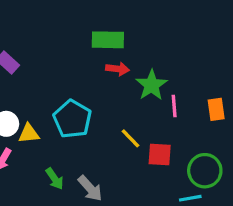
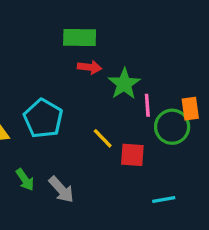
green circle: (205, 171) -> (172, 127), moved

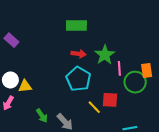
red arrow: (89, 67) -> (79, 54), moved
cyan pentagon: (43, 118) -> (79, 79), moved
yellow line: (103, 138) -> (94, 107), moved

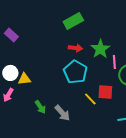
green rectangle: (76, 25) -> (73, 21), turned -30

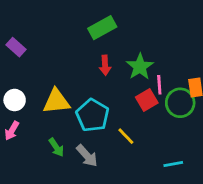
red arrow: (75, 48) -> (105, 65), turned 80
cyan pentagon: (75, 72) -> (93, 115), moved
yellow triangle: (24, 79) -> (56, 101), moved, size x1.5
red square: (105, 92) -> (147, 100), moved, turned -35

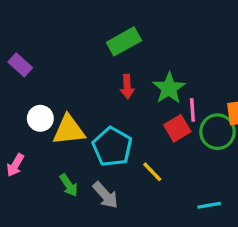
white circle: (15, 100) -> (40, 118), moved

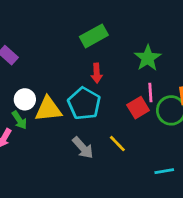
green star: (169, 88) -> (148, 58), moved
cyan pentagon: (112, 147) -> (84, 104), moved
green arrow: (69, 185) -> (19, 120), moved
gray arrow: (105, 195) -> (83, 148), moved

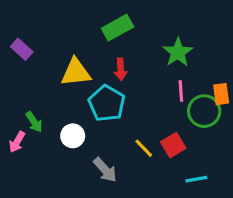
white circle: (25, 99) -> (73, 136), moved
red square: (138, 108) -> (173, 145), moved
yellow triangle: (48, 109) -> (76, 72), moved
gray arrow: (83, 148) -> (105, 170), moved

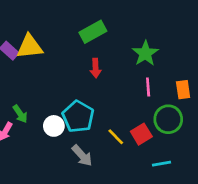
yellow triangle: (76, 72) -> (30, 47), moved
cyan pentagon: (107, 103) -> (78, 117), moved
green circle: (204, 111) -> (168, 119), moved

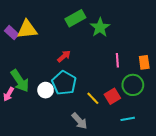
green star: (145, 53) -> (100, 27), moved
red arrow: (96, 68) -> (64, 56), moved, turned -128
green arrow: (20, 114) -> (20, 81), size x1.6
gray arrow: (82, 156) -> (79, 121), moved

